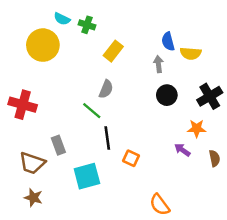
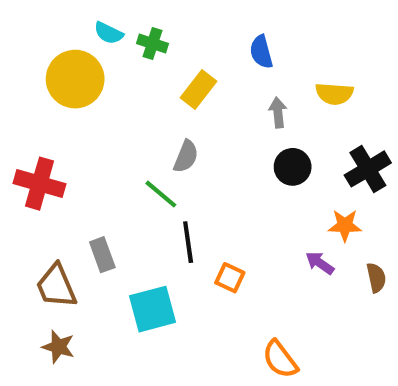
blue semicircle: (168, 41) -> (261, 52), moved
brown trapezoid: (32, 163) -> (56, 286), turned 48

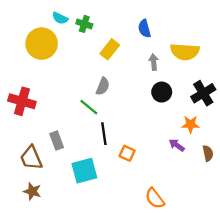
yellow semicircle: (334, 94) -> (185, 52), size x1.4

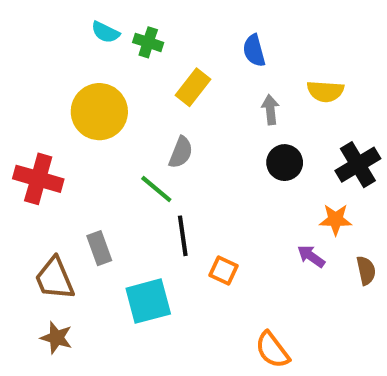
yellow circle: (42, 44) -> (99, 112), moved
yellow semicircle: (185, 52) -> (325, 91), size x0.7

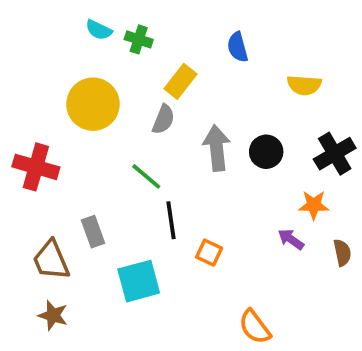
gray arrow: (270, 110) -> (217, 148), moved, size x1.6
gray semicircle: (181, 152) -> (163, 119), moved

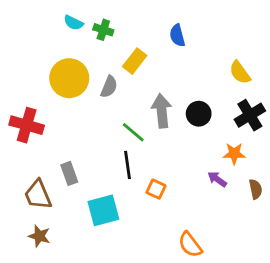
yellow semicircle: (304, 85) -> (240, 72), moved, turned 50
gray semicircle: (163, 119) -> (109, 87), moved
green line: (146, 176) -> (133, 132), moved

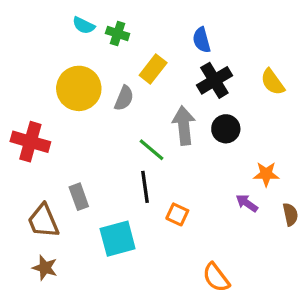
black cross: (250, 115) -> (214, 80), moved

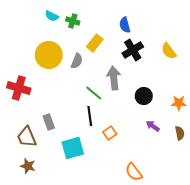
black circle: (226, 129) -> (144, 96), moved
orange star: (266, 174) -> (179, 103), moved
orange square: (177, 214) -> (110, 133), turned 32

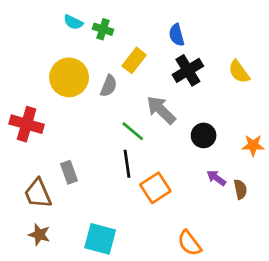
gray arrow: (114, 78) -> (161, 110), turned -40
orange square: (110, 133) -> (155, 188), size x1.5
brown semicircle: (180, 133) -> (240, 189), moved
cyan square: (73, 148) -> (100, 239), moved, turned 30

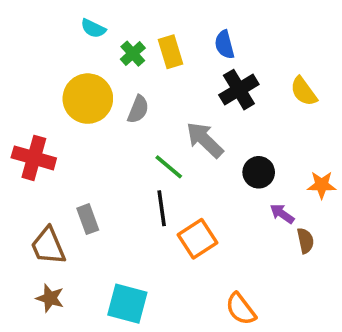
green cross: (103, 29) -> (133, 54), moved, turned 30
yellow rectangle: (134, 60) -> (171, 52), moved, turned -55
purple arrow: (216, 178) -> (282, 214), moved

